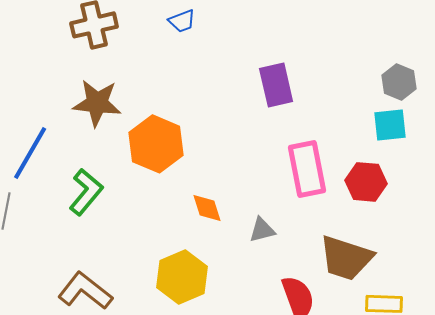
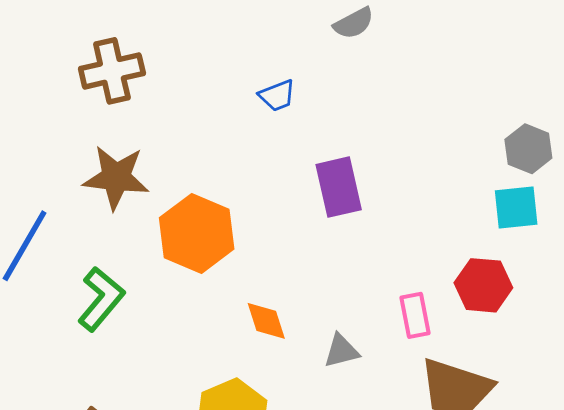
blue trapezoid: (182, 21) -> (277, 96), moved
purple rectangle: (276, 85) -> (339, 187), moved
pink rectangle: (307, 169) -> (415, 315), moved, size x0.6

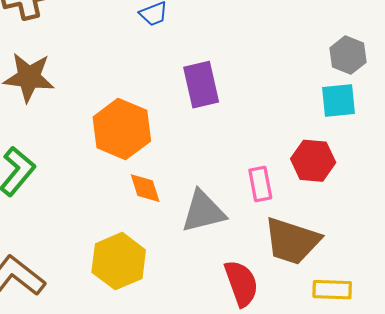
orange hexagon: (197, 233) -> (122, 129), moved
gray triangle: (341, 351) -> (203, 211), size x1.6

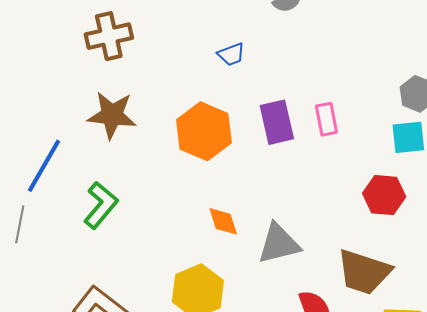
orange hexagon: (122, 129) -> (204, 131), moved
pink rectangle: (260, 184) -> (326, 119), moved

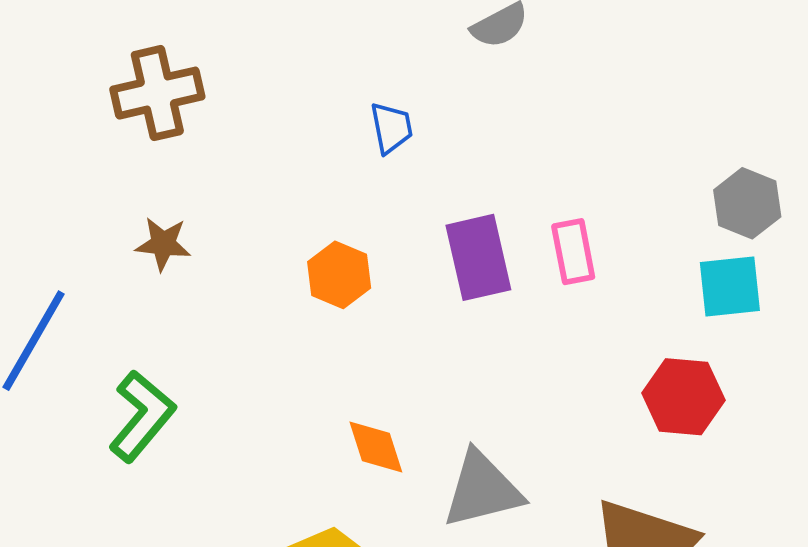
blue trapezoid: (231, 54) -> (391, 128), turned -80
brown star: (112, 115) -> (163, 244), size x0.6
orange hexagon: (204, 131) -> (339, 275), size x0.6

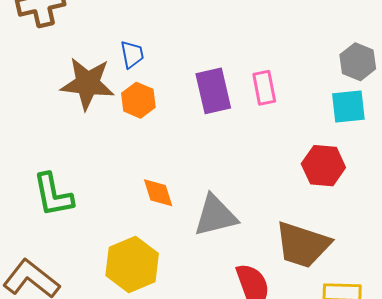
blue trapezoid: (391, 128) -> (132, 54), moved
brown star: (163, 244) -> (87, 84), moved, size x1.8
green L-shape: (142, 416) -> (53, 195), moved, turned 129

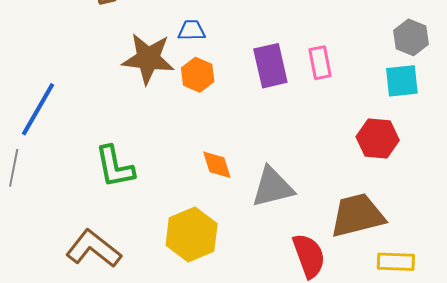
blue trapezoid: (132, 54) -> (192, 30), turned -80
brown trapezoid: (303, 245) -> (357, 215), turned 148

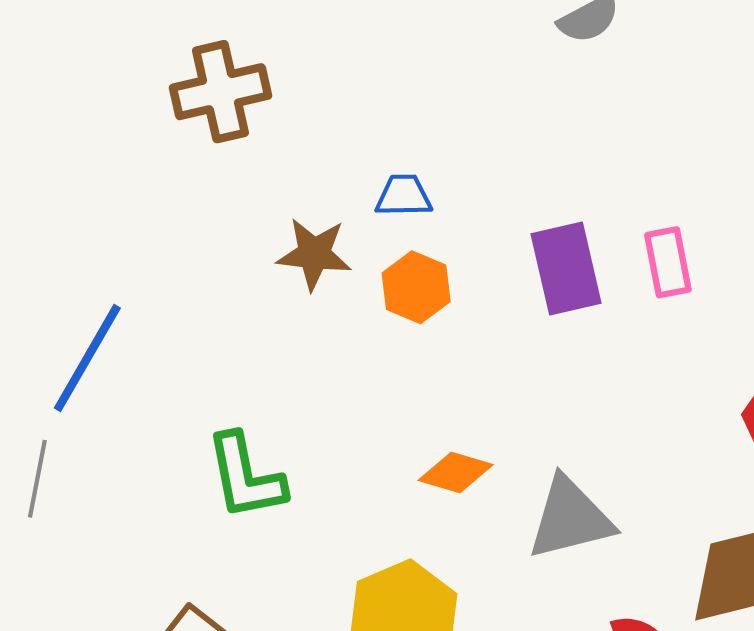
brown star: (148, 59) -> (314, 254), size x0.7
orange diamond: (217, 165) -> (456, 472), turned -56

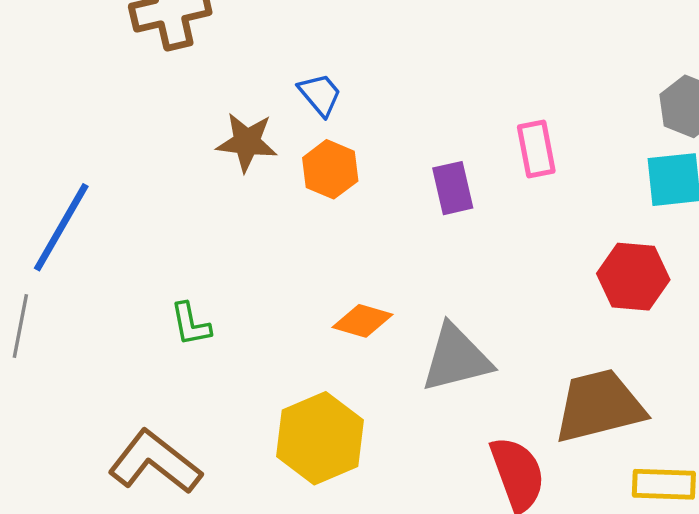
blue trapezoid: (404, 196) -> (320, 94), turned 51
purple rectangle: (566, 269) -> (453, 188), moved, size x0.7
green L-shape: (245, 477) -> (191, 324), size x0.6

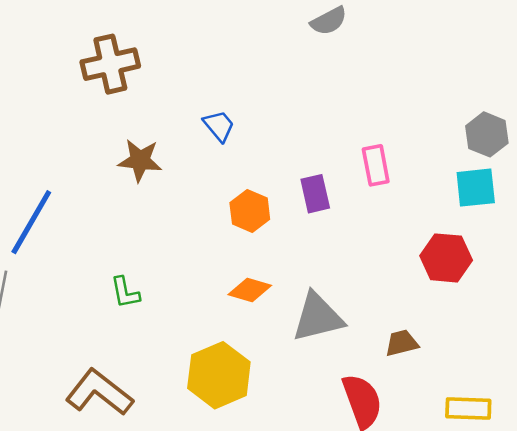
brown star: (247, 142) -> (140, 160), moved
orange hexagon: (330, 169) -> (250, 211), moved
brown trapezoid: (599, 406) -> (402, 343), moved, size x0.5

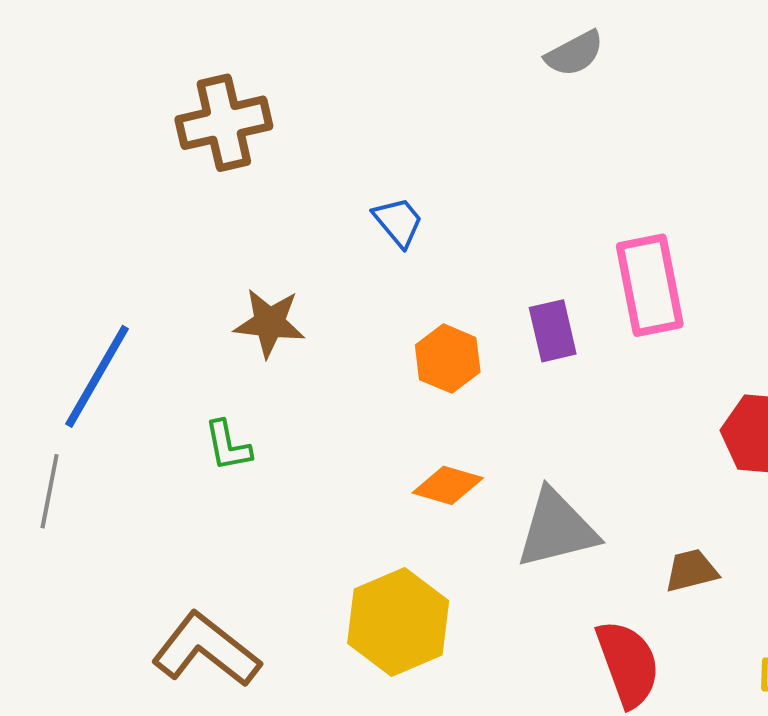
brown star: (140, 160) -> (269, 323), moved
pink rectangle: (376, 165) -> (650, 285), size x1.5
green L-shape: (125, 292) -> (228, 446), moved

